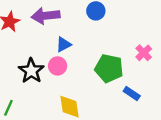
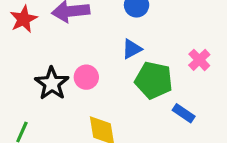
blue triangle: (64, 44) -> (132, 49), moved

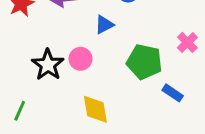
blue triangle: (132, 49) -> (104, 25), moved

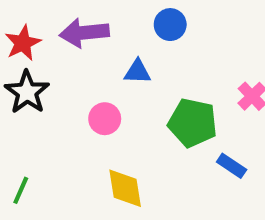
blue triangle: (104, 25) -> (137, 72), turned 30
black star: (48, 65) -> (27, 92), moved

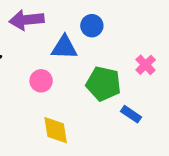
blue circle: (170, 25) -> (92, 26), moved
blue triangle: (137, 72) -> (64, 47), size x1.4

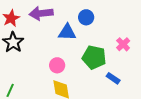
pink circle: (41, 81) -> (57, 65), moved

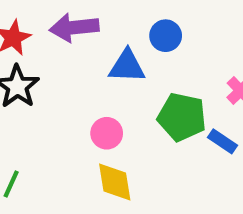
blue rectangle: (113, 78) -> (223, 141), moved

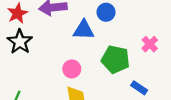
blue rectangle: (223, 141) -> (139, 88), moved

